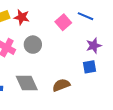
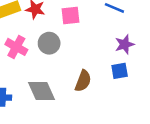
pink square: (63, 22) -> (70, 16), moved, turned 35
brown semicircle: (61, 85) -> (83, 81), moved, turned 132

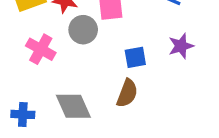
gray circle: (49, 43) -> (83, 30), moved
blue square: (120, 71) -> (135, 57), moved

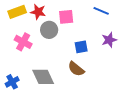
brown semicircle: (127, 93) -> (76, 69), turned 108
blue cross: (23, 114) -> (12, 82), turned -32

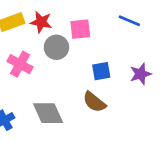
purple star: (109, 40) -> (141, 74), moved

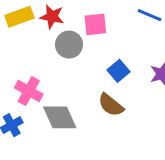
pink cross: (20, 64) -> (29, 91), moved
blue square: (101, 71) -> (119, 71), turned -30

